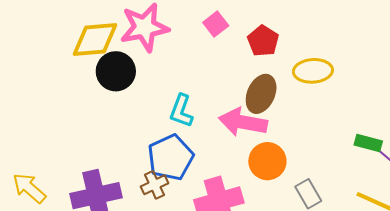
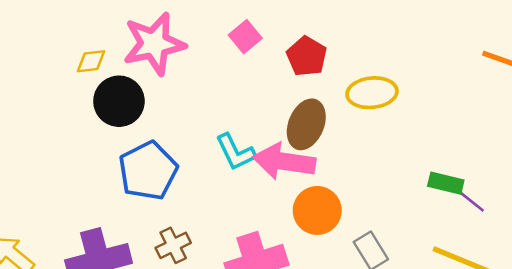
yellow diamond: (95, 39) -> (91, 61), size x0.5
cyan L-shape: (181, 111) -> (235, 152), moved, turned -44
blue pentagon: (171, 157) -> (148, 171), moved

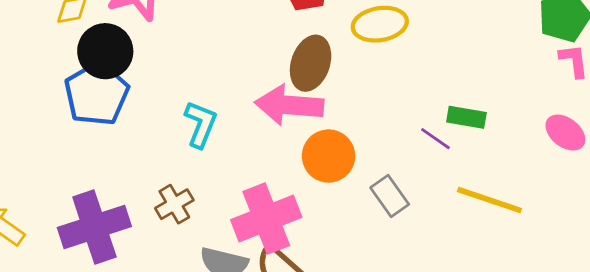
cyan L-shape: (235, 152) -> (201, 124), moved, turned -129
blue pentagon: (148, 171) -> (97, 94), moved
purple line: (471, 201) -> (435, 139), moved

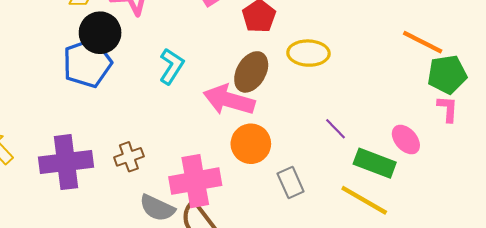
green rectangle: (466, 117) -> (375, 163), moved, size x1.4
cyan L-shape: (201, 124) -> (172, 66), moved
pink ellipse: (565, 133) -> (406, 140), moved
purple line: (435, 139) -> (336, 129), moved

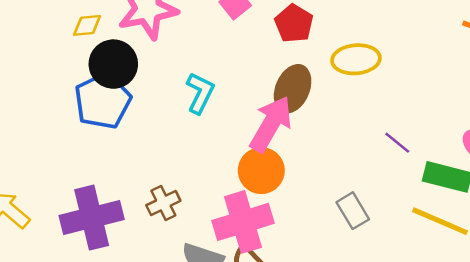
pink arrow: (229, 100) -> (271, 124), turned 111
orange circle: (251, 144) -> (261, 171), moved

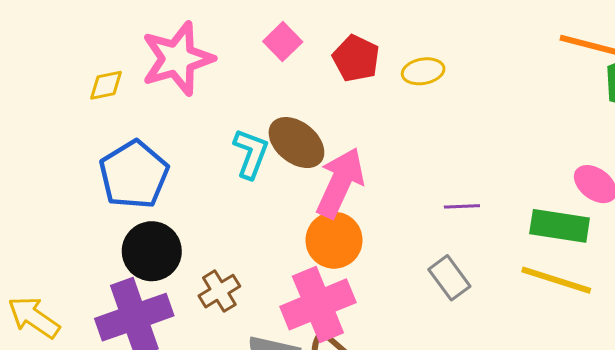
yellow ellipse: (356, 59) -> (423, 71), moved, size x0.7
black circle: (113, 64) -> (152, 251), moved
brown ellipse: (293, 89) -> (296, 143), moved, turned -69
purple line: (397, 143) -> (462, 206), moved, turned -36

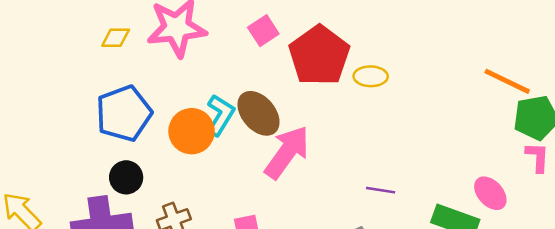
red pentagon: (356, 58) -> (319, 56), size x1.6
orange circle: (334, 240) -> (192, 131), moved
black circle: (152, 251) -> (126, 177), size x0.7

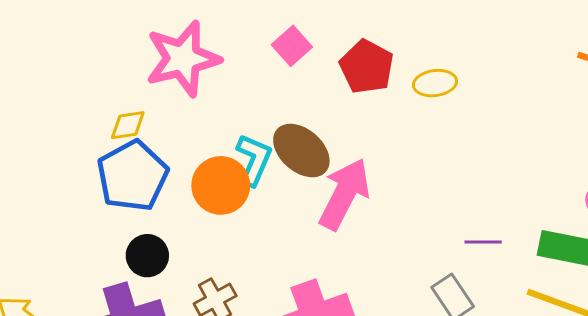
yellow diamond: (116, 38) -> (128, 125), moved
red pentagon: (319, 56) -> (367, 67), size x0.7
purple line: (381, 190) -> (483, 242), moved

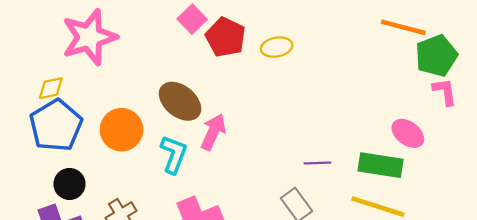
pink square: (292, 46) -> (192, 19), moved
cyan L-shape: (254, 160) -> (174, 154), moved
pink arrow: (344, 194) -> (213, 132), size x0.7

